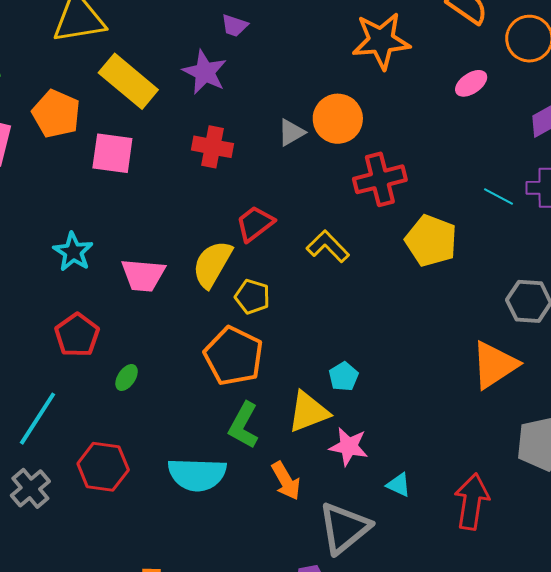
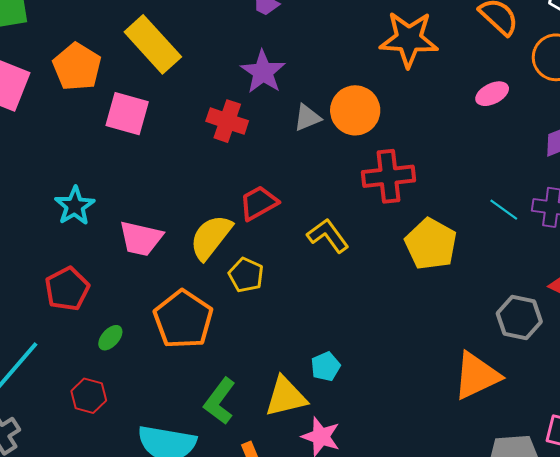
purple star: (205, 72) -> (263, 72), moved
orange pentagon: (234, 356) -> (183, 319), moved
red hexagon: (103, 467) -> (89, 396), moved, size x0.7

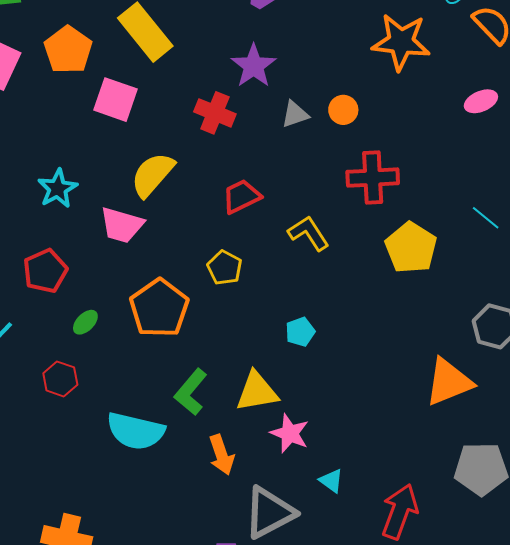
orange circle: (355, 110) -> (343, 110), size x0.6
yellow semicircle: (211, 237) -> (153, 175), moved
cyan pentagon: (326, 367) -> (300, 332), moved

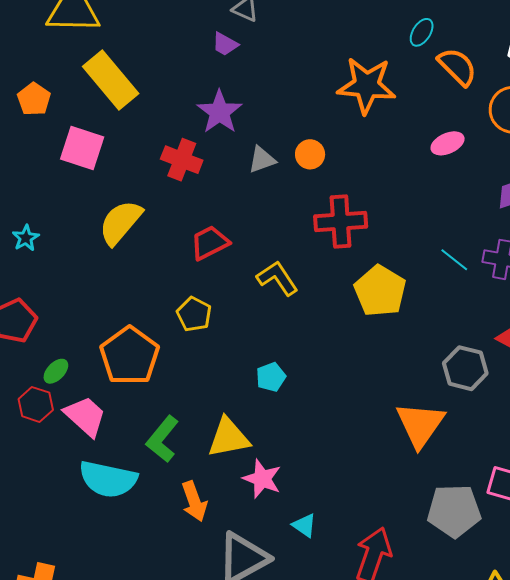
orange pentagon: (68, 50) -> (34, 99), size x0.7
cyan star: (58, 189) -> (26, 238), size x0.7
pink trapezoid: (122, 225) -> (85, 416), moved, turned -153
red hexagon: (60, 379) -> (36, 404), moved
orange triangle: (449, 382) -> (420, 425), turned -32

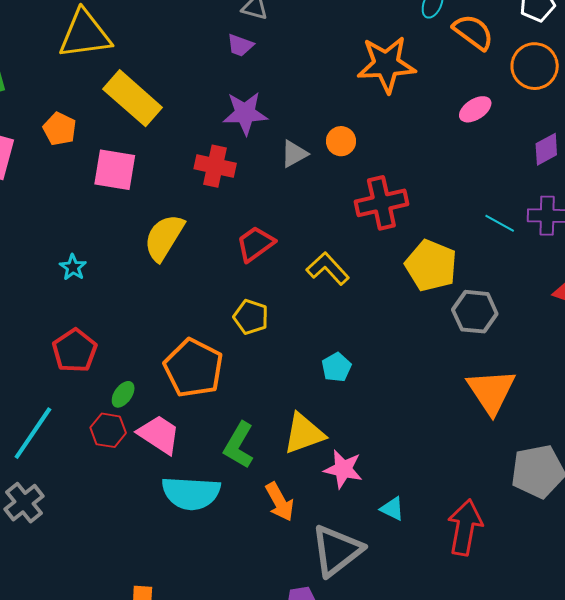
purple star: (220, 112) -> (245, 113), turned -30
gray hexagon: (465, 368) -> (475, 312), moved

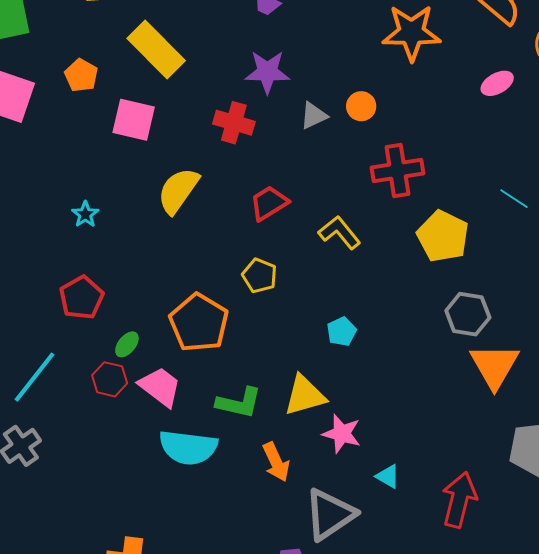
gray hexagon: (475, 312) -> (468, 314), moved
green L-shape: (239, 445) -> (239, 403), turned -111

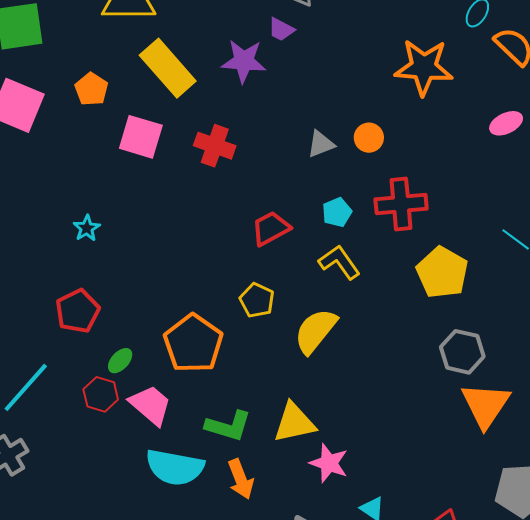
purple star: (267, 72) -> (244, 61), moved
red cross: (234, 123) -> (215, 146), moved
yellow semicircle: (178, 191) -> (315, 331), moved
cyan pentagon: (342, 332) -> (337, 212), moved
orange arrow: (276, 462) -> (241, 479), moved

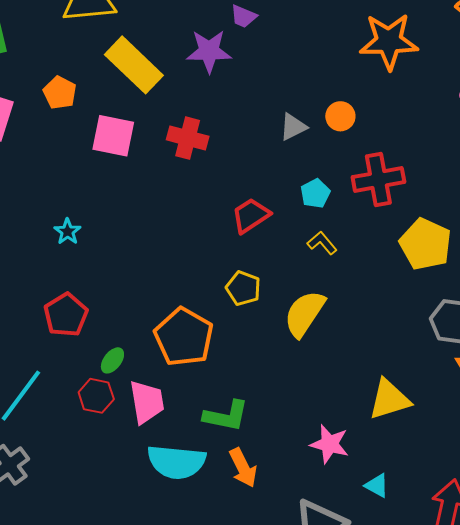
yellow L-shape: (339, 262) -> (322, 243), size x0.7
pink trapezoid: (151, 405) -> (147, 402), turned 45
yellow triangle: (294, 423) -> (389, 399), moved

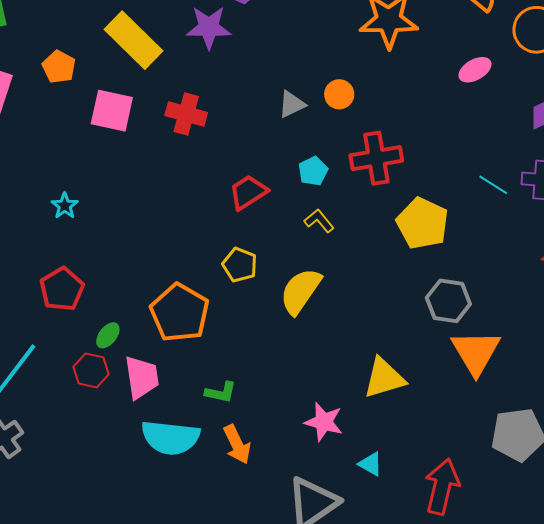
green L-shape: (226, 416) -> (221, 392), size x0.7

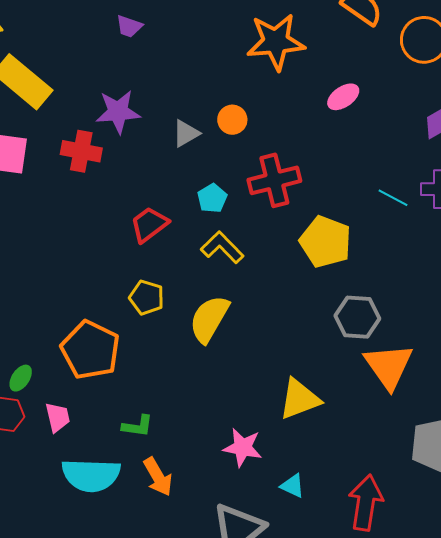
purple star: (209, 27) -> (118, 112), moved
pink ellipse: (475, 70) -> (343, 97), moved
yellow L-shape: (319, 221) -> (222, 247), size x1.4
pink trapezoid: (142, 377) -> (58, 417), size x0.7

